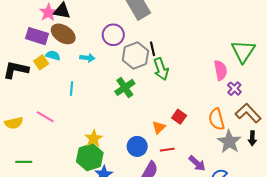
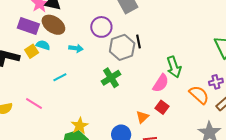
green arrow: (161, 69) -> (174, 67), moved
pink semicircle: (221, 70) -> (161, 83), moved, turned 42
cyan line: (72, 89) -> (60, 77), turned 56
purple cross: (234, 89) -> (216, 82), turned 32
orange semicircle: (217, 119) -> (199, 95), moved, turned 145

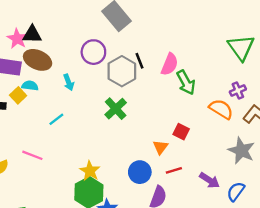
cyan arrow: (76, 48) -> (69, 82), turned 72
pink semicircle: (161, 83) -> (170, 64), moved

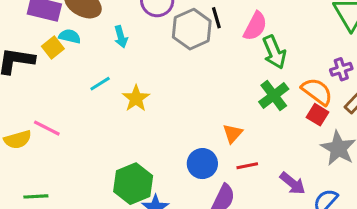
green cross: (116, 109) -> (274, 95), moved
red square: (181, 132) -> (317, 115), moved
pink line: (32, 155) -> (47, 128), moved
yellow star: (90, 171) -> (136, 98), moved

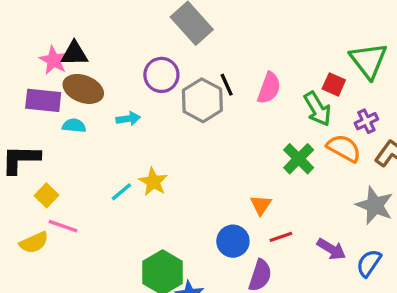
cyan arrow: (121, 37) -> (128, 119), turned -75
yellow square: (53, 47) -> (47, 195), moved
green arrow: (274, 52) -> (318, 109), moved
cyan line: (100, 84) -> (121, 192), moved
red square: (317, 115) -> (334, 84), moved

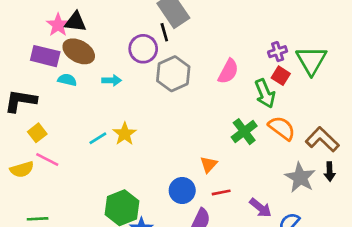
black line: (227, 85) -> (164, 32), moved
purple cross: (366, 121) -> (278, 52), moved

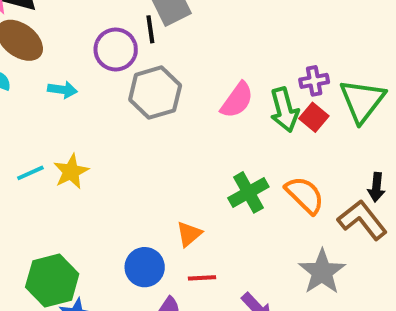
green arrow: (265, 93) -> (284, 110), moved
black arrow: (330, 172) -> (376, 187), moved

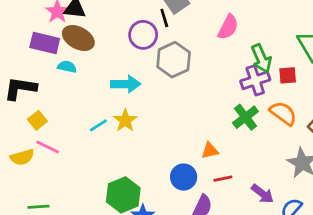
purple cross: (314, 81) -> (255, 80), moved, size x1.5
cyan arrow: (62, 90) -> (126, 84), moved, size x1.5
pink semicircle: (237, 100) -> (228, 27), moved
red square: (314, 117) -> (288, 75), moved, turned -36
orange triangle: (189, 234) -> (210, 151), turned 36

